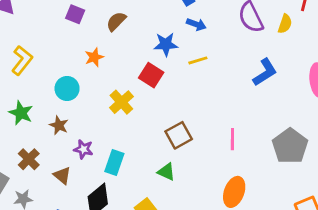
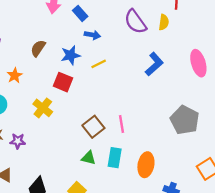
brown semicircle: (116, 21) -> (38, 48), moved
pink line: (232, 139) -> (122, 124), moved
purple star: (83, 149) -> (18, 141), moved
cyan rectangle: (114, 163) -> (115, 158), moved

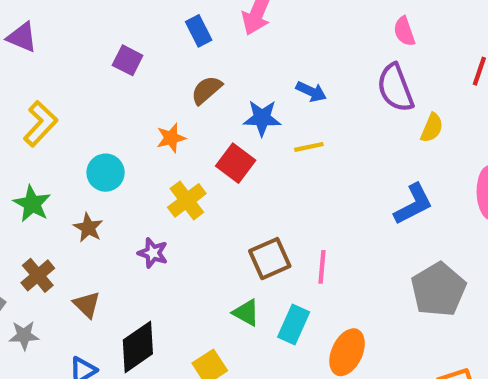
blue rectangle: (80, 13) -> (199, 31), moved
yellow semicircle: (164, 22) -> (432, 128), moved
blue L-shape: (154, 64) -> (413, 204), moved
orange star: (15, 75) -> (171, 138), moved
purple star: (18, 141) -> (153, 253), moved

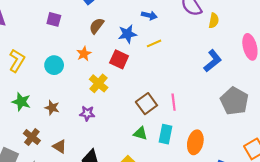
cyan circle: (106, 173) -> (54, 65), moved

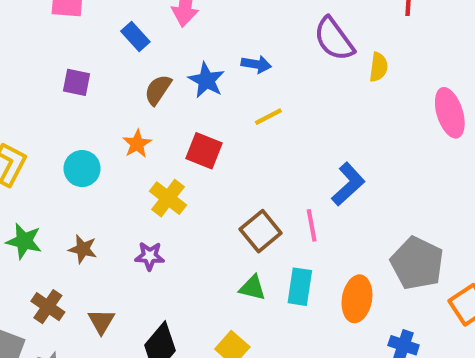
blue star: (127, 34) -> (206, 80), moved, turned -30
blue L-shape: (213, 61) -> (348, 184), moved
gray pentagon: (234, 101) -> (417, 263), moved
brown triangle: (60, 146) -> (101, 321), turned 32

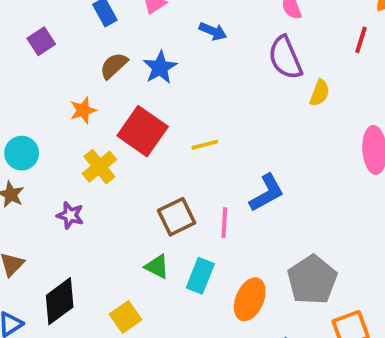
blue arrow: (256, 64) -> (213, 31), moved
purple square: (76, 82) -> (41, 41), turned 32
yellow line: (268, 117) -> (205, 145), moved
red square: (204, 151) -> (143, 131), size x1.4
cyan circle: (82, 169) -> (22, 153), moved

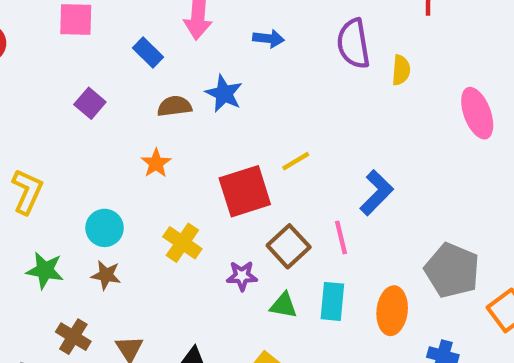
purple semicircle: (285, 58) -> (353, 44), turned 30
brown semicircle: (114, 66) -> (174, 106), turned 52
red square: (143, 131) -> (245, 191), moved, turned -36
yellow cross: (99, 167) -> (182, 243), moved
purple star: (70, 215) -> (242, 276), moved

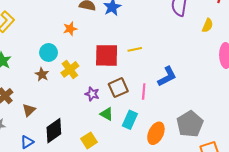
yellow semicircle: (401, 70) -> (208, 25), moved
cyan circle: (105, 228) -> (49, 52), moved
brown star: (106, 275) -> (42, 74), moved

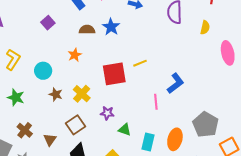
cyan circle: (49, 52) -> (43, 71), moved
brown star: (42, 74) -> (56, 94), moved
brown square: (118, 88) -> (76, 125), moved
cyan rectangle: (130, 120) -> (148, 142), moved

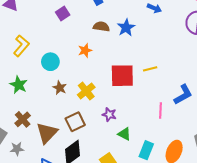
brown triangle: (50, 140) -> (47, 133), size x1.6

